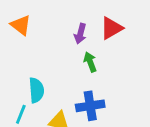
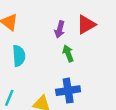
cyan semicircle: (36, 90) -> (19, 56), moved

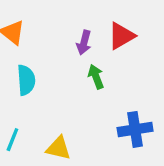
blue cross: (68, 91) -> (135, 129), moved

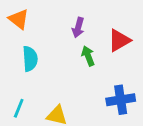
red triangle: (121, 36) -> (119, 40), moved

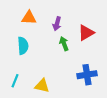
orange triangle: (19, 19) -> (29, 18), moved, turned -35

